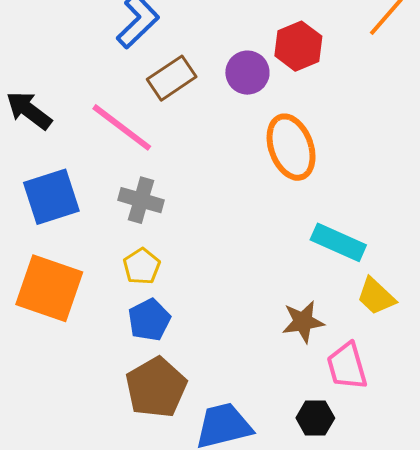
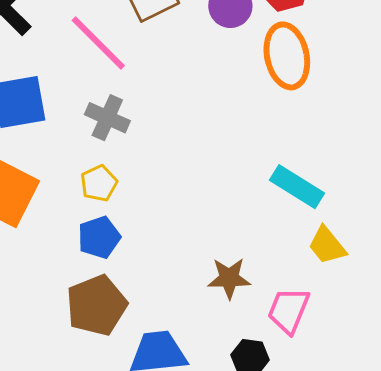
orange ellipse: (291, 147) -> (287, 56), moved
brown star: (303, 322) -> (229, 278), moved
pink trapezoid: (347, 366) -> (289, 310), turned 30

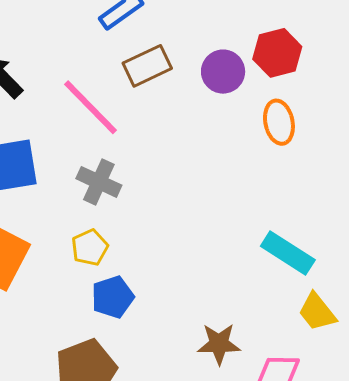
orange ellipse: (287, 56) -> (279, 122), size x0.7
blue pentagon: (99, 237) -> (113, 297), moved

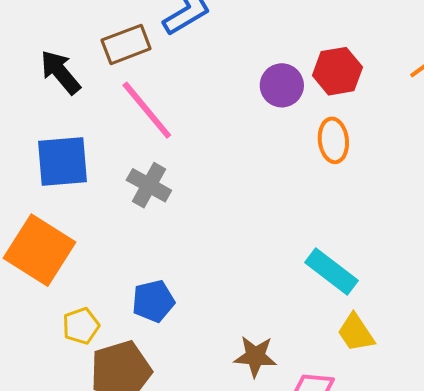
brown rectangle: (147, 66) -> (126, 44), moved
yellow pentagon: (90, 248) -> (81, 326), moved

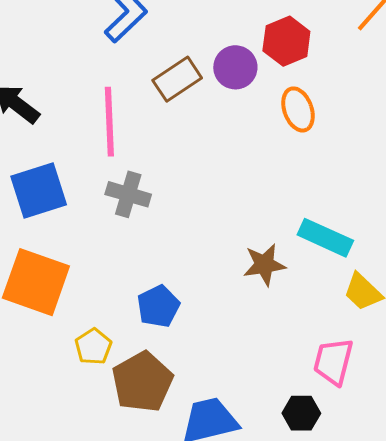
brown rectangle: (126, 44) -> (177, 79), moved
pink line: (147, 110) -> (109, 122), turned 50
brown star: (255, 356) -> (264, 265), moved

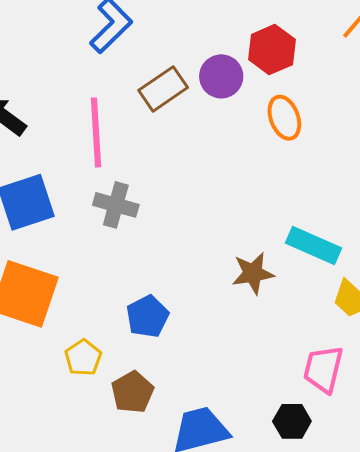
brown pentagon: (142, 382) -> (133, 392), size x0.7

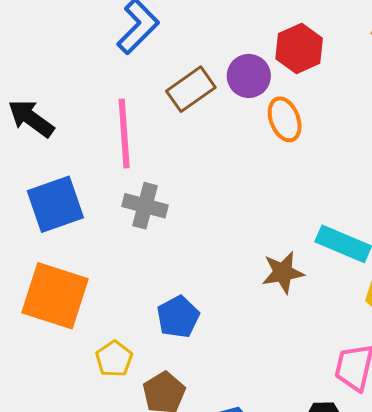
orange ellipse: (284, 118) -> (285, 119), moved

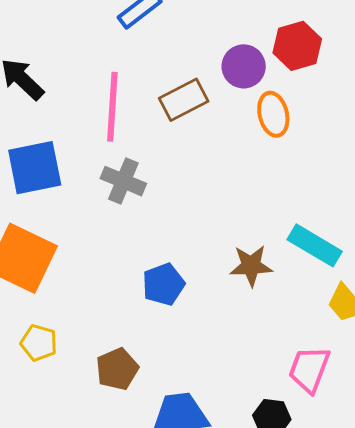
brown rectangle: (191, 89) -> (184, 100), moved
blue pentagon: (178, 317) -> (163, 284), moved
yellow pentagon: (114, 359) -> (39, 343), moved, turned -30

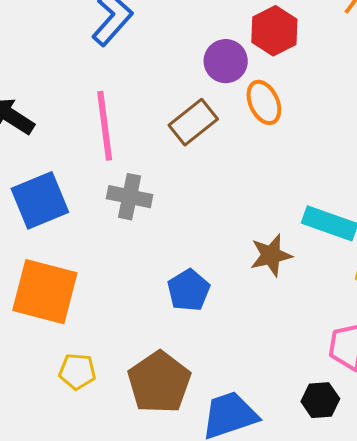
brown rectangle: (184, 100) -> (193, 122), moved
brown pentagon: (117, 369) -> (159, 382), size x1.5

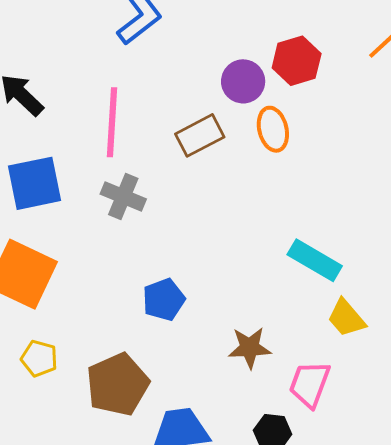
brown star: (271, 255) -> (250, 348), moved

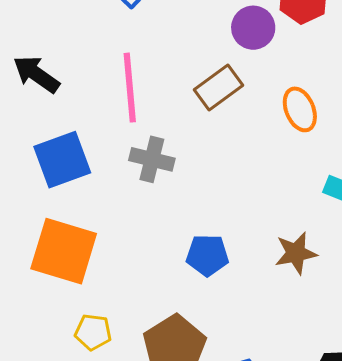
orange ellipse: (273, 129) -> (300, 109), moved
blue pentagon: (164, 300) -> (207, 255), turned 30
brown star: (250, 348) -> (296, 253), moved

